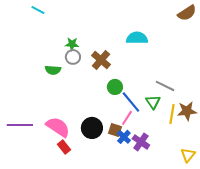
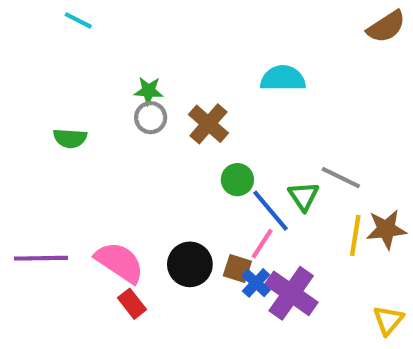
green semicircle: (53, 70) -> (70, 138), moved
green triangle: (153, 102) -> (304, 196), moved
purple cross: (141, 142) -> (291, 293), size x1.4

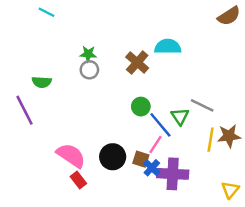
brown cross: (208, 124) -> (137, 62), moved
purple line: (41, 258) -> (24, 110), moved, turned 64
purple cross: (291, 293) -> (173, 174), turned -32

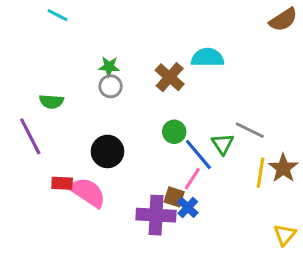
brown star: (229, 136) -> (283, 168), turned -30
black circle: (113, 157) -> (107, 151), moved
purple cross: (173, 174) -> (156, 215), moved
red rectangle: (78, 180) -> (62, 183), moved, turned -49

